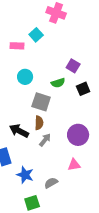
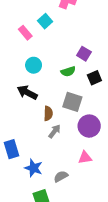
pink rectangle: (17, 46) -> (25, 33), turned 48
gray square: (41, 102) -> (72, 102), moved
black arrow: (19, 131) -> (27, 92), moved

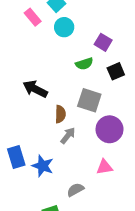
cyan circle: (34, 65) -> (64, 27), moved
blue star: (34, 168) -> (43, 166), moved

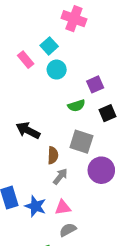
purple square: (103, 42) -> (95, 84), turned 35
pink triangle: (104, 167) -> (63, 207), moved

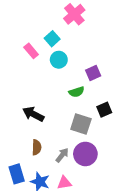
pink cross: (74, 19) -> (74, 14), turned 30
black square: (108, 113) -> (104, 110), moved
brown semicircle: (53, 155) -> (37, 147), moved
purple circle: (101, 170) -> (85, 154), moved

